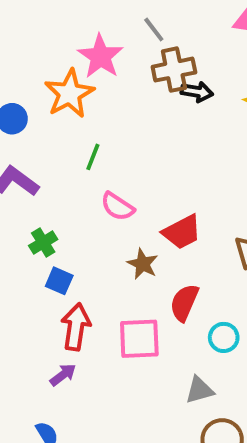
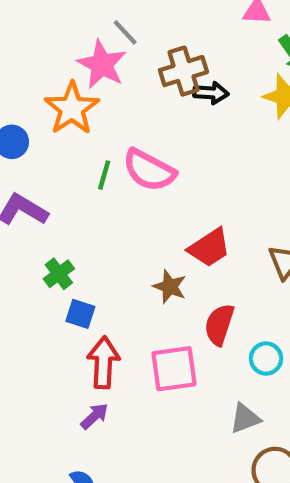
gray line: (154, 30) -> (125, 32), moved
pink semicircle: (118, 207) -> (149, 170), moved, size x1.4

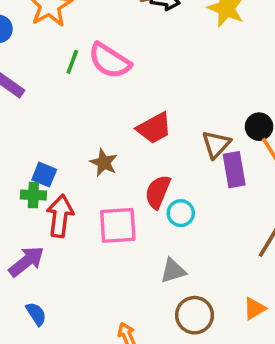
green cross: (59, 274) -> (33, 195), moved, turned 35
brown star: (170, 287) -> (104, 163), moved
cyan circle: (266, 359) -> (181, 213), moved
purple arrow: (94, 416) -> (26, 261), moved, size x1.5

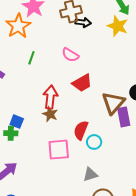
pink semicircle: (110, 61) -> (70, 55), moved, size x0.7
red trapezoid: (154, 128) -> (82, 83), moved
brown triangle: (216, 144) -> (113, 103), size x1.4
red arrow: (60, 216) -> (50, 97), moved

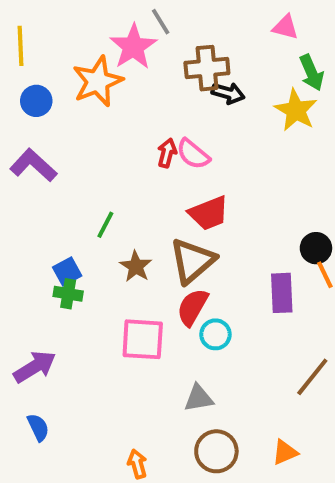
green line: (31, 58) -> (105, 225), moved
red arrow: (50, 97) -> (167, 153), moved, size x0.6
brown triangle: (113, 103) -> (192, 261), moved
blue square: (17, 122) -> (67, 271), turned 32
green cross: (11, 133) -> (68, 294), moved

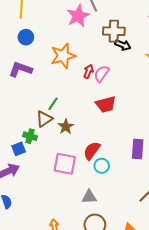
orange star: (98, 81) -> (63, 56), moved
pink semicircle: (193, 154) -> (102, 74), turned 78
purple L-shape: (33, 165) -> (20, 69), turned -30
brown triangle: (192, 261) -> (44, 119), moved, size x0.7
blue square: (67, 271) -> (19, 149), moved

